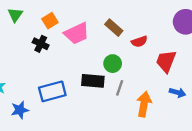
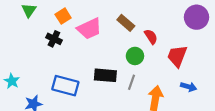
red semicircle: (139, 41) -> (151, 37), turned -105
green circle: (113, 64) -> (135, 56), moved
blue rectangle: (52, 91) -> (65, 86), turned 30

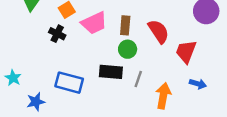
brown rectangle: (126, 23) -> (125, 25), moved, turned 54
red semicircle: (151, 37) -> (159, 31), size x1.5
green circle: (135, 56) -> (128, 49), moved

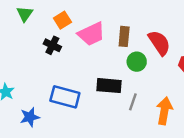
green circle: (128, 49) -> (137, 62), moved
gray line: (138, 79) -> (133, 102), moved

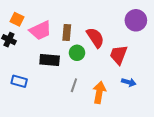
orange square: (62, 20) -> (17, 19), turned -32
black rectangle: (109, 86) -> (50, 60), moved
blue rectangle: (65, 97) -> (19, 81), size x0.7

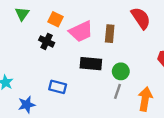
red semicircle: (95, 38) -> (141, 18), moved
green circle: (77, 53) -> (121, 71), moved

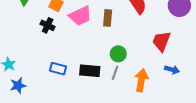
black rectangle: (91, 64) -> (90, 71), moved
blue star: (27, 105) -> (18, 85), moved

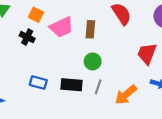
green circle: (118, 54) -> (93, 61), moved
orange arrow: (141, 80) -> (126, 95), turned -140

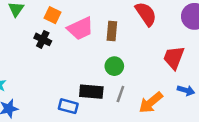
blue rectangle: (38, 83) -> (68, 106), moved

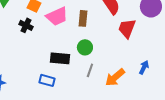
red trapezoid: (174, 58) -> (127, 28), moved
blue arrow: (186, 90) -> (144, 67), turned -80
black rectangle: (91, 92) -> (60, 58), moved

